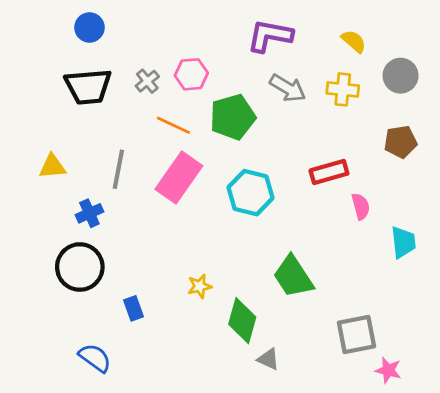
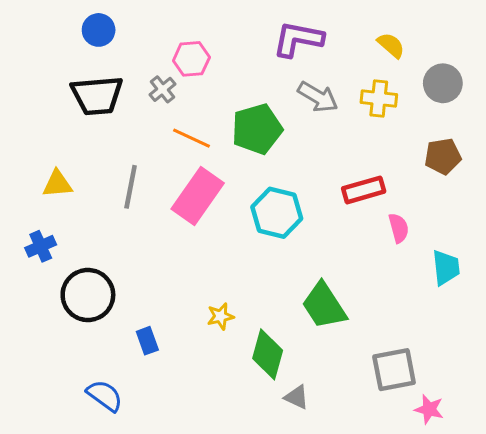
pink hexagon: (191, 74) -> (191, 59), moved
blue cross: (89, 213) -> (41, 246), moved

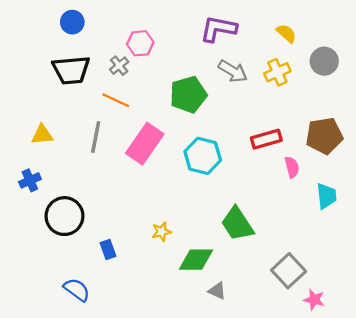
yellow cross: (379, 99) -> (277, 72), turned -30
orange line: (191, 138) -> (116, 100), moved
brown pentagon: (443, 156) -> (324, 136), moved, size x1.4
green diamond: (268, 354) -> (196, 260), turned 75
gray square: (394, 370) -> (289, 271), turned -32

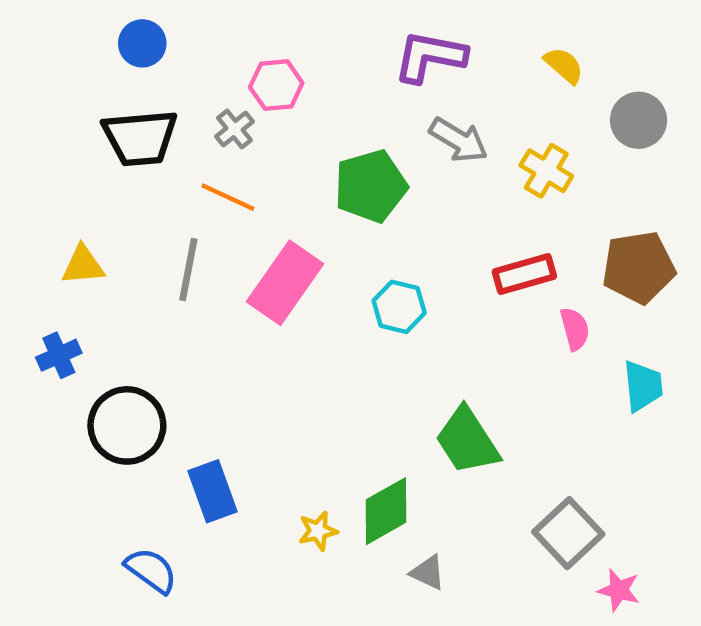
yellow cross: (277, 72) -> (546, 171), moved, turned -35
cyan hexagon: (203, 156) -> (399, 307), size x0.7
yellow star: (161, 232) -> (318, 531), moved
blue rectangle: (108, 250) -> (213, 491), size x1.5
green diamond: (196, 260) -> (386, 511), turned -30

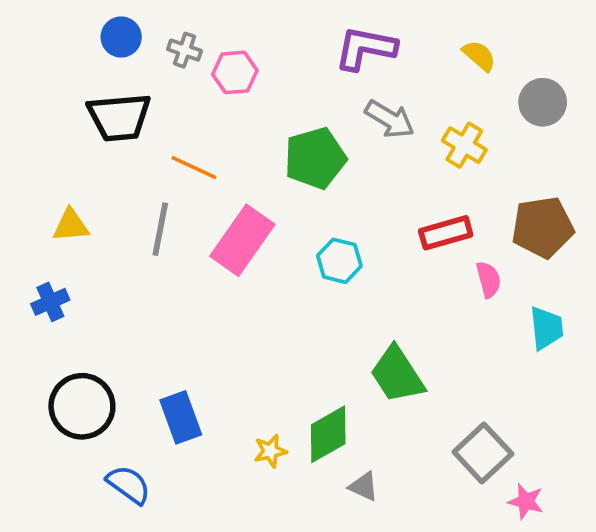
gray cross: (234, 129) -> (185, 50), moved, turned -32
black circle: (127, 425) -> (82, 406), moved

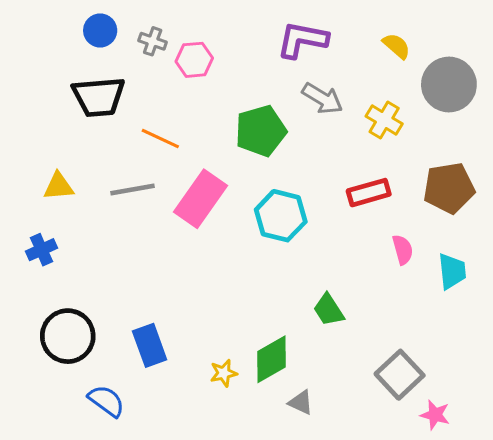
gray circle: (543, 102) -> (449, 85), size x1.4
gray line: (160, 229) -> (133, 189), turned 69
cyan hexagon: (339, 261) -> (281, 216), size x1.4
pink semicircle: (489, 279) -> (403, 250), moved
green trapezoid: (397, 375) -> (329, 310), size x0.7

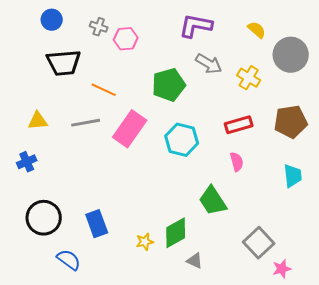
blue circle: (100, 30) -> (52, 20), moved
pink semicircle: (403, 250) -> (237, 162), moved
green trapezoid: (329, 310) -> (213, 201), size x1.4
pink star: (435, 415) -> (282, 269), turned -30

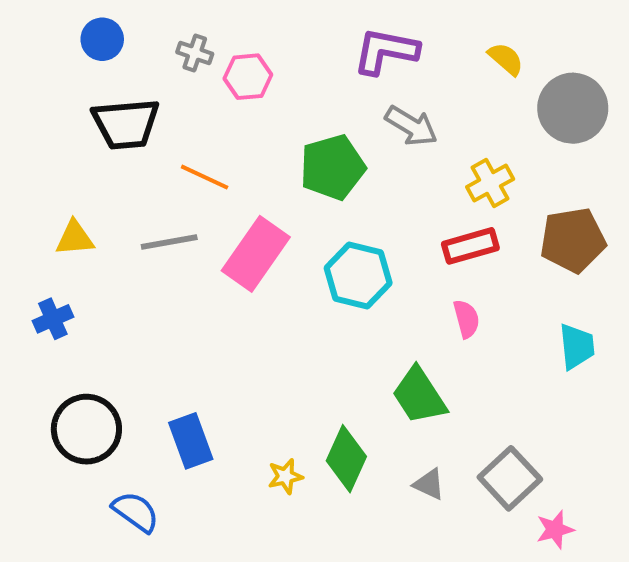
yellow cross: (249, 78) -> (490, 183), moved, turned 30
green diamond: (176, 233) -> (346, 459), turned -36
gray triangle: (195, 261) -> (429, 484), moved

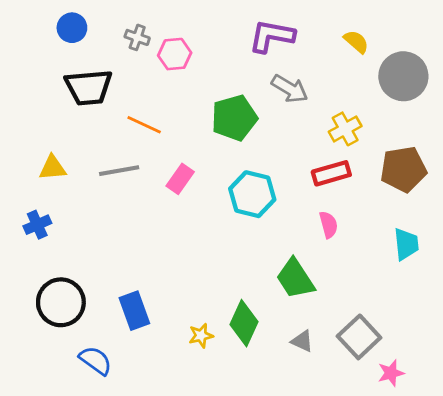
pink rectangle: (256, 254) -> (180, 179), size x0.6

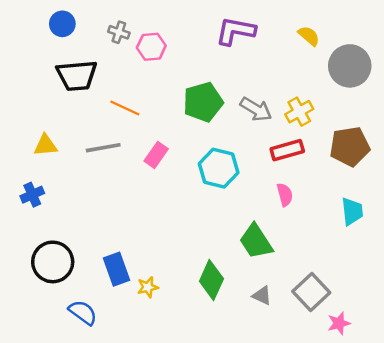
gray arrow: (290, 89) -> (256, 109), moved
yellow star: (201, 336) -> (148, 287), moved

